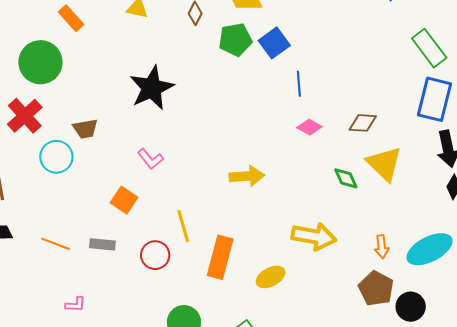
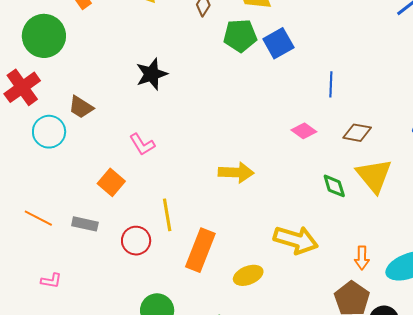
blue line: (299, 84) -> (331, 84), moved
black star: (152, 88) -> (152, 74), size x0.7
brown trapezoid: (85, 129) -> (81, 107), turned 36

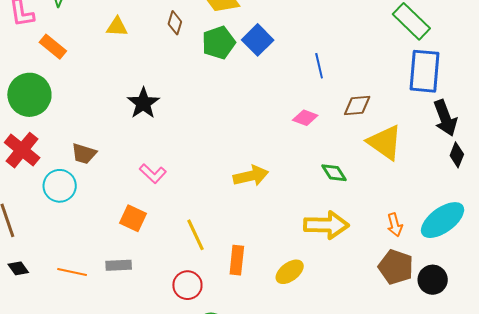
green diamond: (334, 186) -> (334, 173), moved
red circle: (136, 241) -> (187, 285), moved
orange rectangle: (200, 250) -> (237, 260), size x0.7

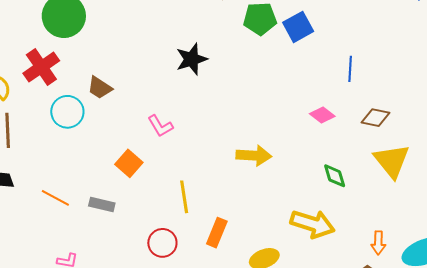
black star: (143, 103) -> (192, 59), moved

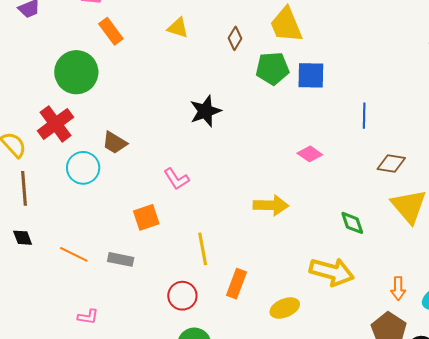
blue square: (298, 27) -> (311, 75), turned 32
pink diamond: (322, 115) -> (310, 154), moved
orange square: (129, 163) -> (146, 217), turned 32

